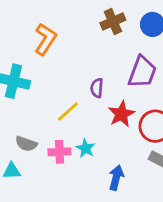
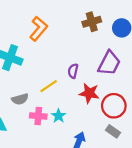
red star: (121, 114) -> (89, 93), turned 30
gray semicircle: (26, 144) -> (20, 99), moved, turned -42

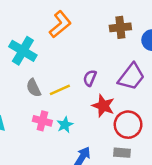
gray semicircle: (20, 99) -> (34, 88), moved, turned 70
gray rectangle: (113, 131) -> (122, 153), turned -40

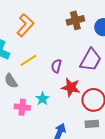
yellow line: (60, 90) -> (28, 60), moved
cyan star: (65, 125) -> (43, 99), moved

